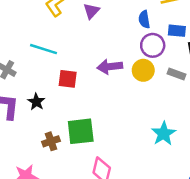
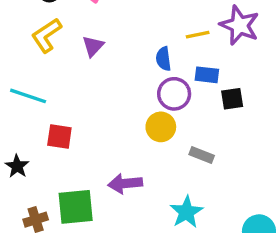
purple arrow: (110, 67) -> (125, 183), moved
gray rectangle: (177, 74) -> (202, 155), moved

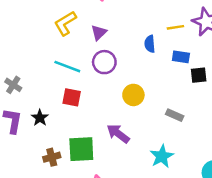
purple circle: (174, 94) -> (104, 62), moved
cyan line: (28, 96) -> (67, 67), moved
yellow circle: (161, 127) -> (133, 95), moved
purple arrow: (125, 183) -> (118, 134), turned 40

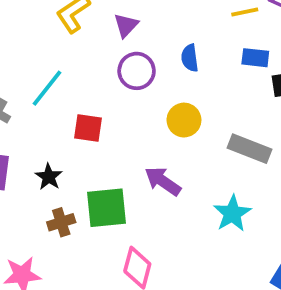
blue semicircle: (150, 44) -> (190, 58), moved
cyan line: (67, 67) -> (47, 88), moved, turned -70
gray rectangle: (175, 115) -> (249, 149), size x1.5
black star: (40, 118) -> (49, 177), moved

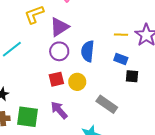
purple triangle: (126, 25) -> (59, 27), size x1.5
blue semicircle: (190, 58) -> (88, 51), size x1.5
red square: (88, 128) -> (56, 79), moved, turned -35

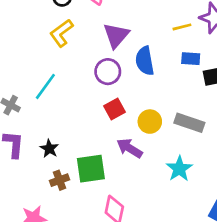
purple triangle: (59, 27) -> (116, 35), moved
yellow circle: (77, 82) -> (150, 122), moved

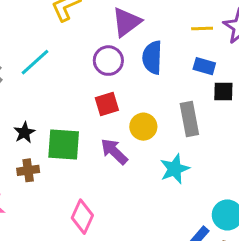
gray rectangle: (189, 123) -> (189, 119), moved, turned 48
green square: (91, 169) -> (64, 145), moved
cyan star: (179, 169) -> (175, 169), moved

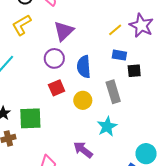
yellow line: (202, 29) -> (115, 30), turned -32
blue semicircle: (152, 57) -> (84, 67), moved
purple arrow: (114, 152) -> (83, 150), moved

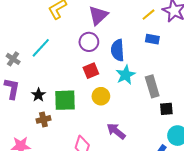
black square: (134, 71) -> (166, 109), moved
gray rectangle: (113, 92) -> (152, 86), moved
yellow circle: (83, 100) -> (101, 96), moved
cyan star: (107, 126) -> (126, 75), moved

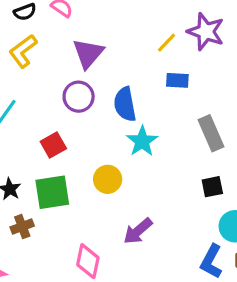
red square: (91, 71) -> (53, 145), moved
gray rectangle: (152, 86) -> (211, 133), moved
purple arrow: (116, 131) -> (138, 231), turned -72

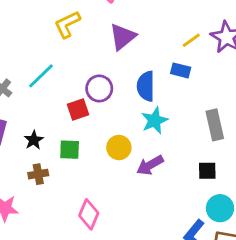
blue rectangle: (177, 80) -> (181, 70), moved
purple circle: (79, 97) -> (99, 88), moved
green square: (52, 192) -> (70, 150), size x0.7
purple arrow: (138, 231) -> (150, 165), moved

